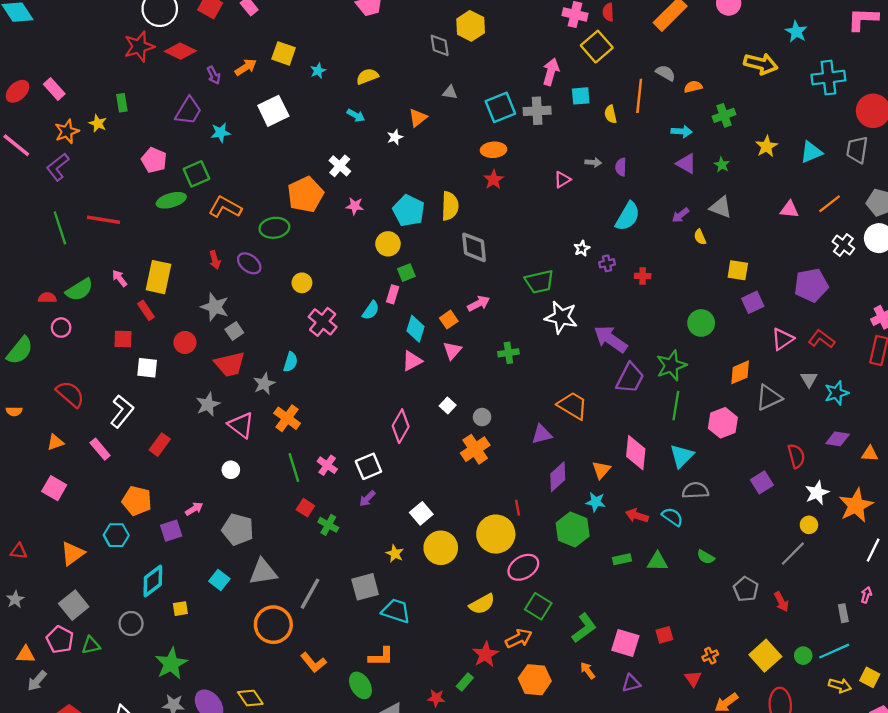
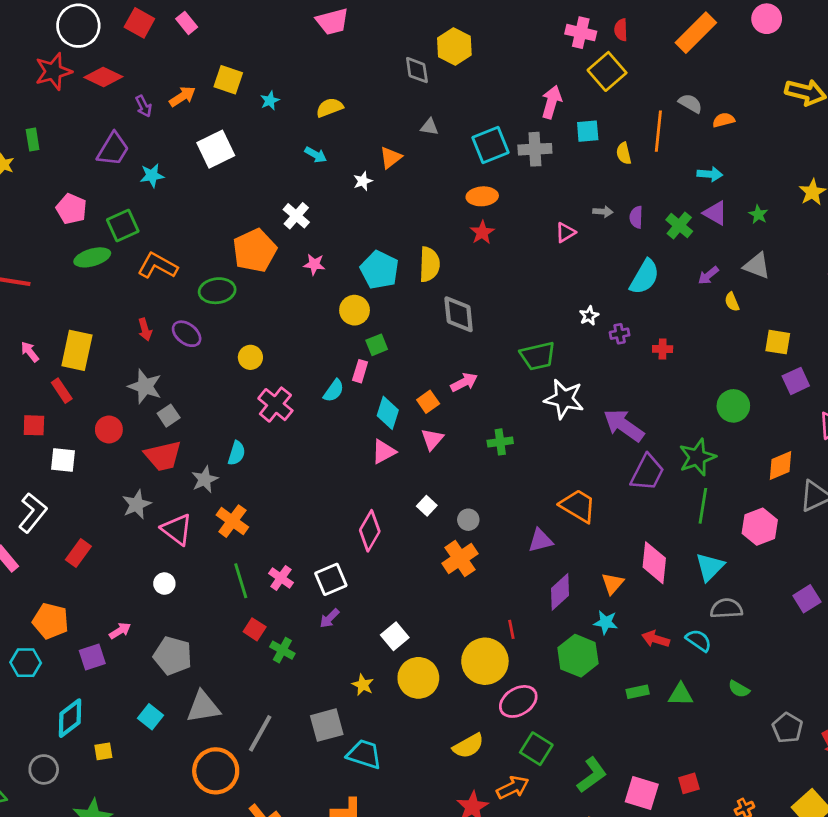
green cross: (724, 115) -> (679, 225), moved, turned -30

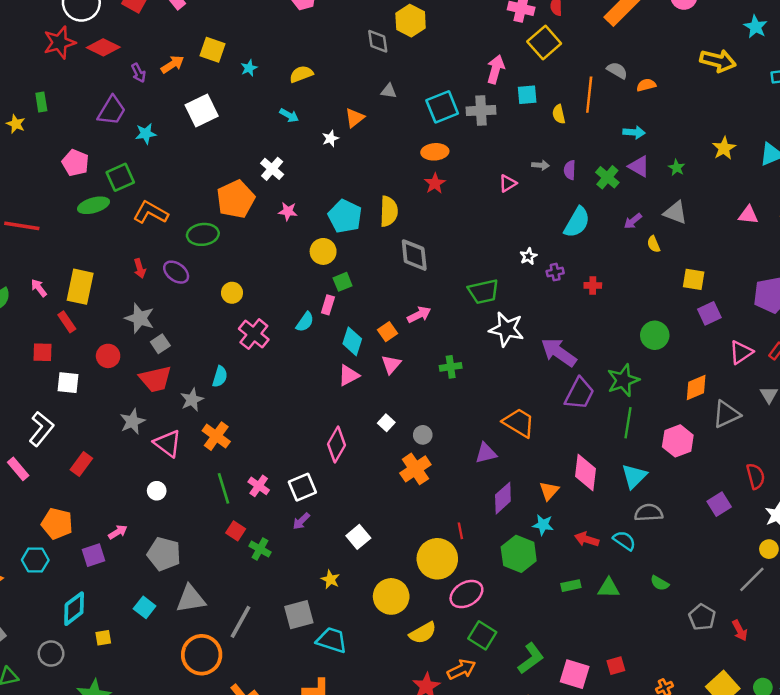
yellow circle: (418, 678) -> (391, 596), moved

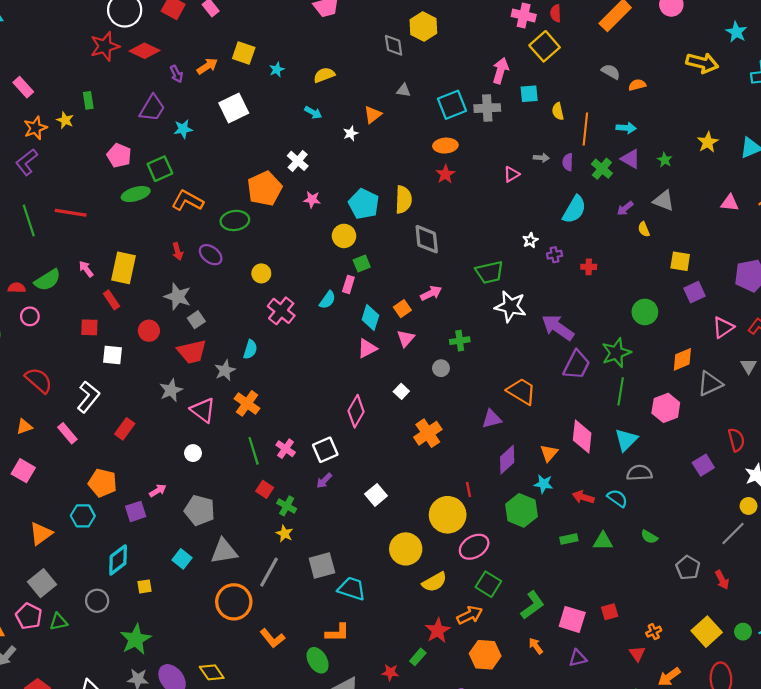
orange line: (589, 95) -> (585, 129), moved
gray circle: (423, 435) -> (441, 368), moved
yellow star: (330, 579) -> (284, 534), moved

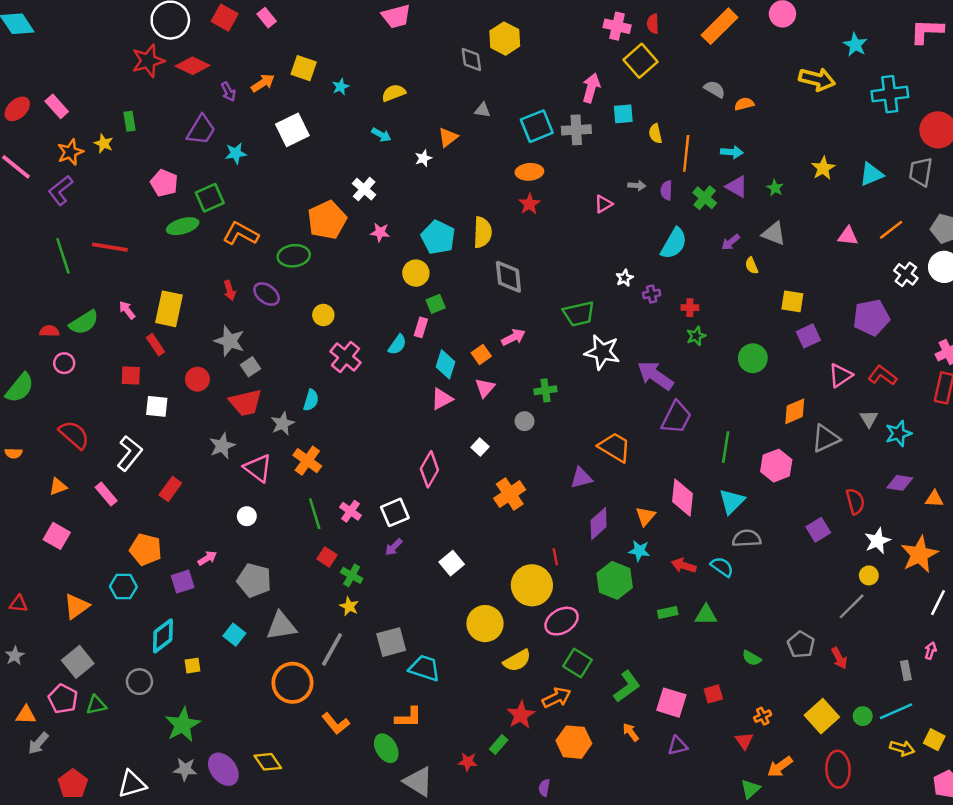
green star: (616, 353) -> (696, 336), moved, size x0.6
green semicircle: (649, 537) -> (752, 658), moved

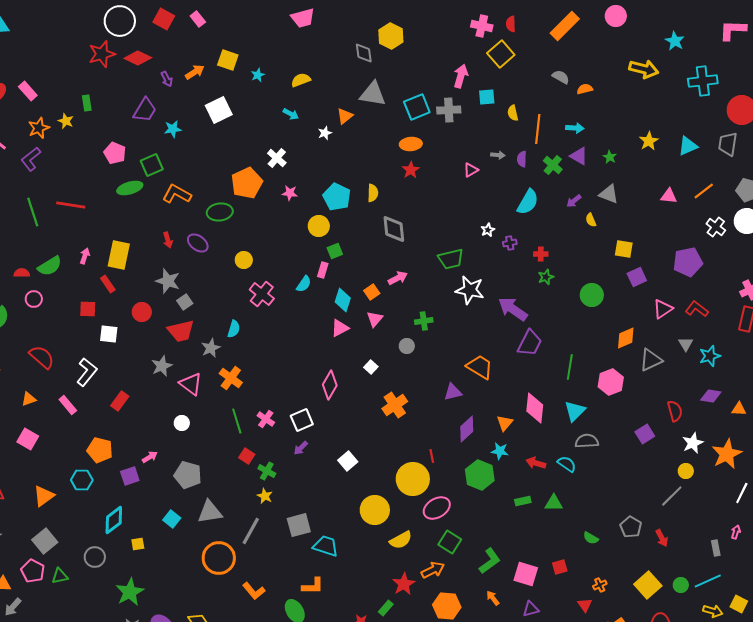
gray triangle: (483, 110) -> (373, 94), size x2.0
yellow semicircle: (483, 232) -> (373, 193), size x0.7
pink arrow: (127, 310) -> (85, 256), turned 56

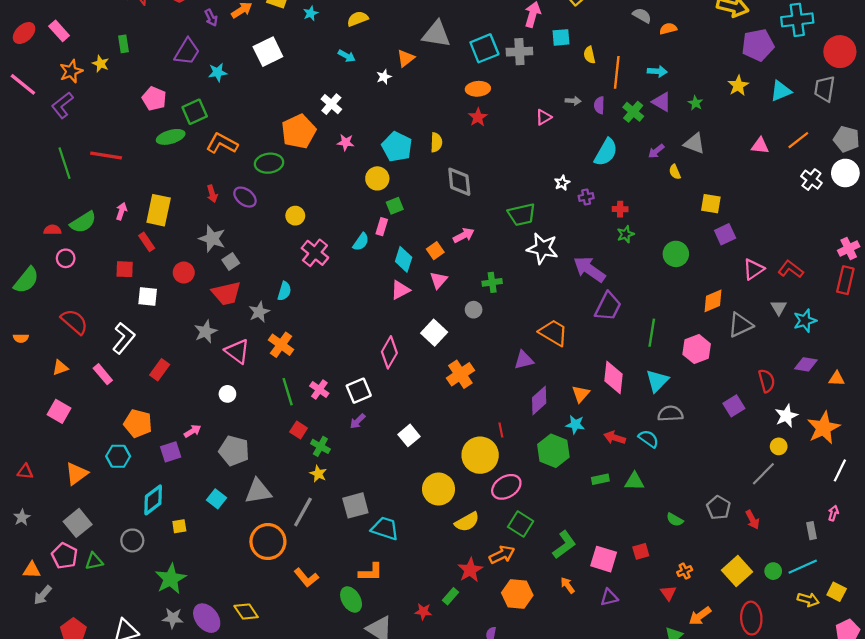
purple pentagon: (688, 262) -> (758, 45), moved
white square: (371, 367) -> (434, 333), size x1.6

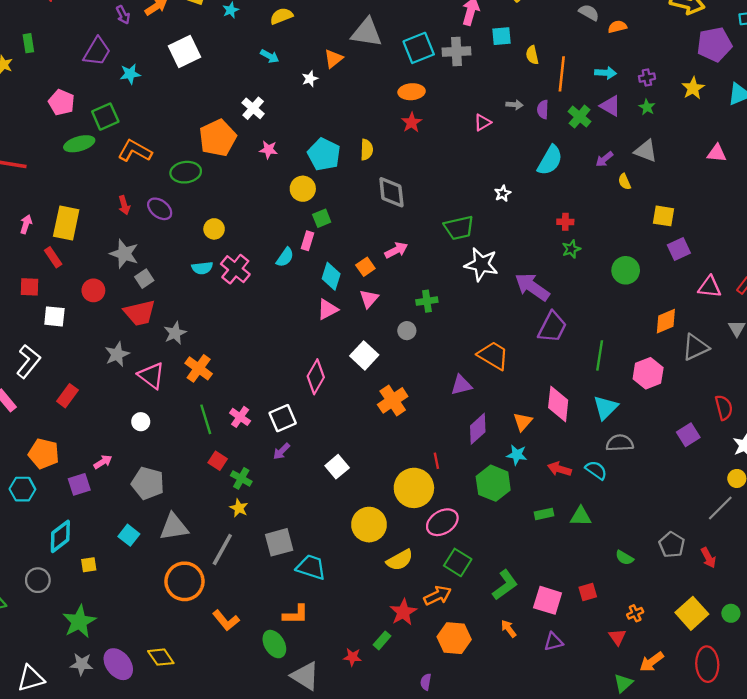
purple cross: (586, 197) -> (647, 78), moved
pink triangle: (753, 269) -> (710, 287), turned 40
cyan semicircle: (284, 291) -> (202, 268), moved, turned 66

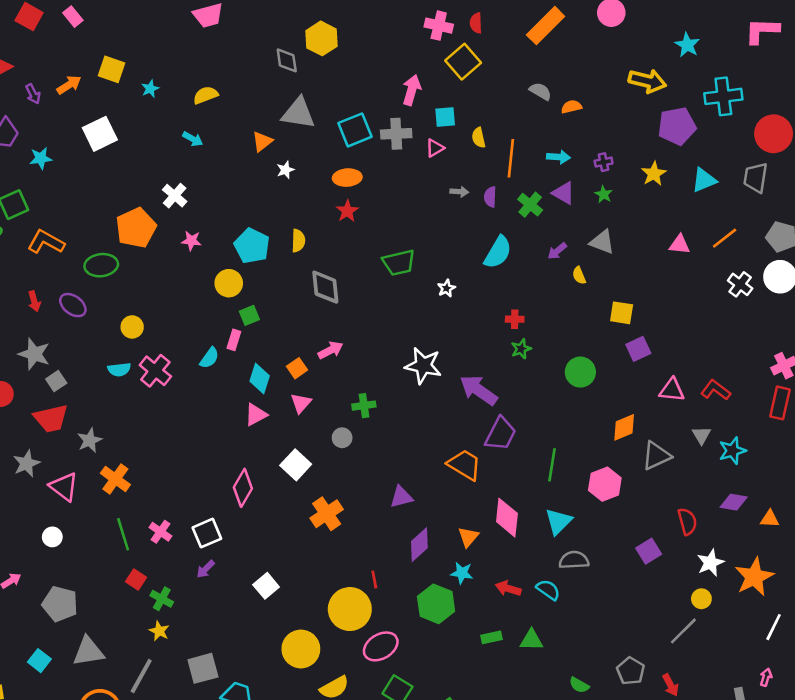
white star: (310, 79) -> (285, 170), moved
pink triangle: (483, 122) -> (435, 148), moved
green trapezoid: (459, 228) -> (399, 263), moved
orange trapezoid: (493, 355) -> (464, 465), moved

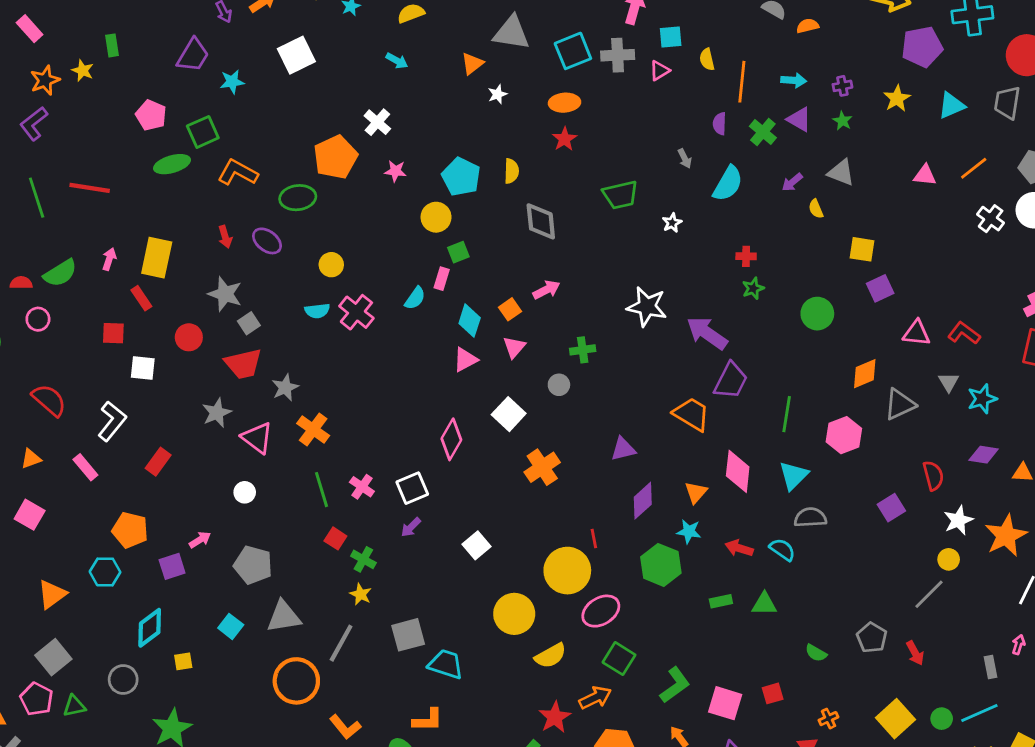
gray arrow: (459, 192) -> (685, 159), moved, turned 60

